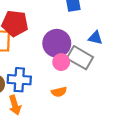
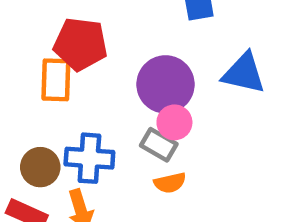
blue triangle: (95, 38) -> (244, 73), size x1.5
gray rectangle: (80, 58) -> (159, 145), moved, size x0.7

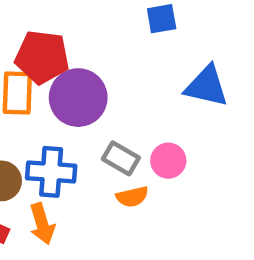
purple circle: (165, 84) -> (78, 98), moved
pink circle: (174, 122) -> (168, 161), moved

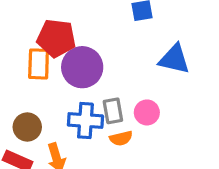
gray rectangle: (121, 158) -> (113, 111), turned 50
blue cross: (51, 172) -> (85, 121), moved

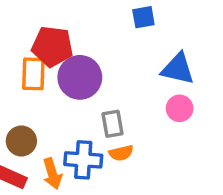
pink circle: (147, 112) -> (180, 108), moved
blue cross: (85, 121) -> (83, 160), moved

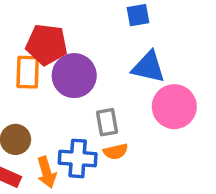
blue triangle: (178, 69) -> (148, 67), moved
pink circle: (180, 108) -> (174, 107), size x1.6

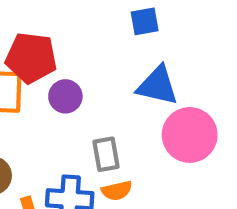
purple circle: (74, 76) -> (65, 96), size x0.6

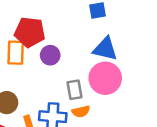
pink circle: (190, 135) -> (105, 78), moved

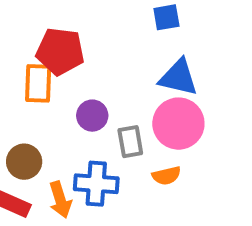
purple circle: (50, 55) -> (92, 116), moved
orange semicircle: (81, 112) -> (166, 176), moved

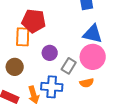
gray rectangle: (130, 142) -> (69, 66), turned 42
brown circle: (24, 162) -> (15, 67), moved

